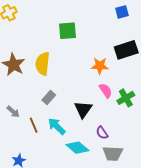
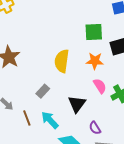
green square: (68, 31) -> (94, 32), moved
yellow semicircle: (43, 64) -> (62, 61), moved

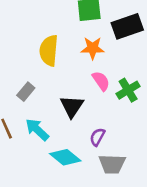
purple semicircle: (95, 128) -> (97, 137), turned 64

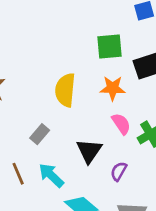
purple semicircle: (97, 137) -> (119, 171), moved

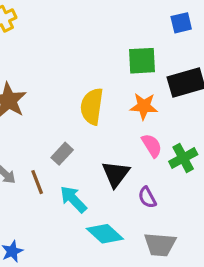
purple semicircle: (119, 171) -> (147, 197), turned -60
brown line: (18, 174) -> (37, 182), moved

